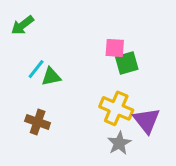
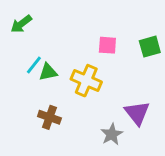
green square: (127, 63) -> (150, 47), moved
yellow cross: (116, 108) -> (86, 81), moved
brown cross: (38, 122) -> (49, 117), moved

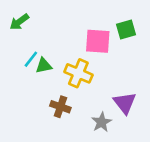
pink square: (107, 45) -> (98, 41), size x1.5
green square: (150, 47) -> (126, 30), moved
brown cross: (49, 117) -> (60, 107), moved

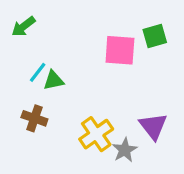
yellow cross: (78, 73) -> (96, 134), moved, turned 32
brown cross: (60, 107) -> (34, 118), moved

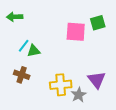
green arrow: (23, 27) -> (15, 17), turned 35
yellow cross: (96, 134) -> (61, 85), turned 30

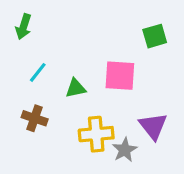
green arrow: (15, 17) -> (23, 27), turned -70
pink square: (76, 32) -> (120, 76), moved
green triangle: (34, 51) -> (76, 88), moved

